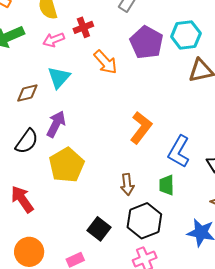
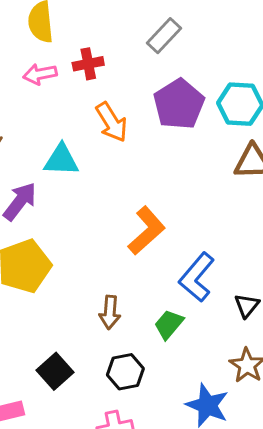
cyan triangle: (59, 77) -> (61, 160), moved, turned 40
green trapezoid: (166, 185) -> (169, 324), turned 30
black hexagon: (144, 221) -> (125, 372), size x0.7

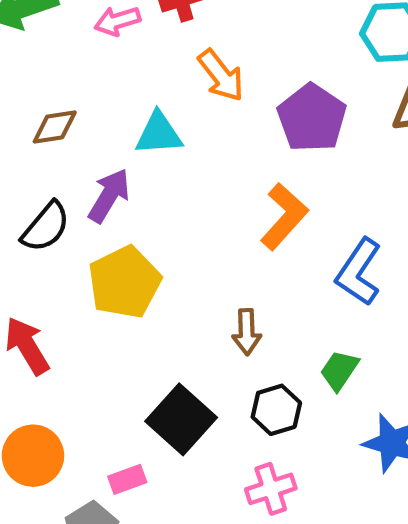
purple pentagon: (179, 104) -> (312, 118), moved
green trapezoid: (169, 324) -> (339, 370), moved
black square: (55, 371) -> (181, 419), size x1.4

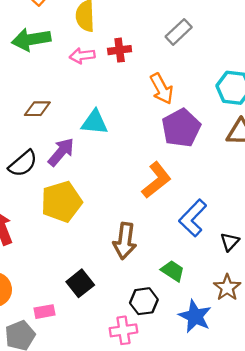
orange arrow: (221, 75) -> (162, 89), moved
brown arrow: (247, 332) -> (125, 241), size x1.4
green trapezoid: (339, 370) -> (173, 271), turned 80
black hexagon: (276, 410) -> (144, 301), moved
black square: (181, 419) -> (80, 283), size x0.7

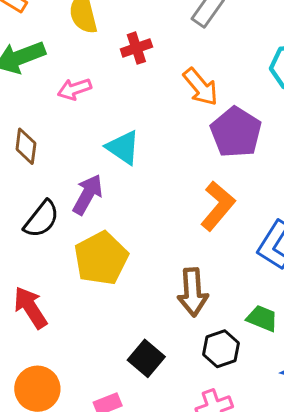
pink arrow: (82, 56) -> (74, 89), moved
brown diamond: (37, 109) -> (26, 146), moved, turned -72
cyan triangle: (95, 122) -> (123, 147), turned 40
black hexagon: (144, 301) -> (221, 349), moved

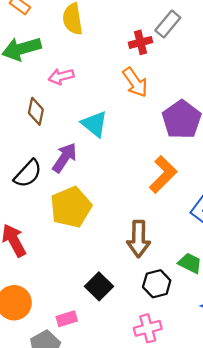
red cross: (136, 48) -> (140, 42), moved
orange arrow: (201, 87) -> (135, 82), moved
brown diamond: (26, 146) -> (36, 111), moved

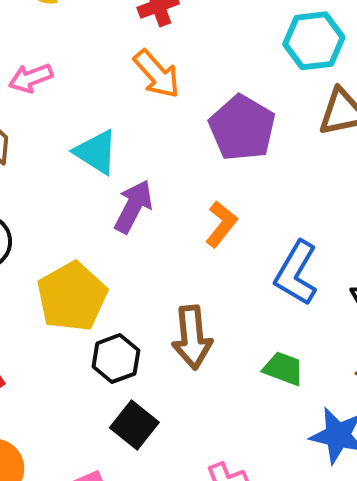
purple arrow: (65, 158) -> (133, 207), moved
orange L-shape: (163, 174) -> (221, 224), size x0.7
black hexagon: (157, 284) -> (116, 359), moved

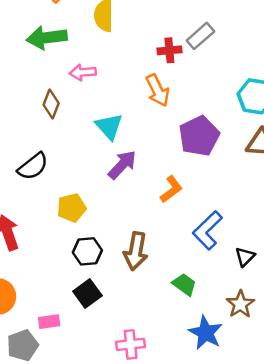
yellow pentagon: (72, 297) -> (71, 208), size x0.7

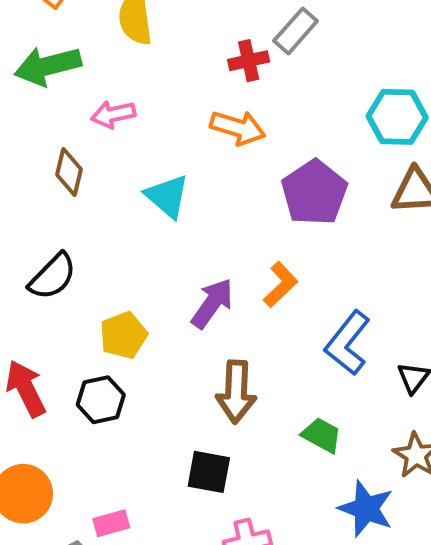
orange arrow: (158, 90) -> (238, 128), turned -40
purple arrow: (122, 165) -> (212, 303), moved
black hexagon: (87, 251) -> (101, 400), moved
black square: (87, 294) -> (209, 472), moved, turned -36

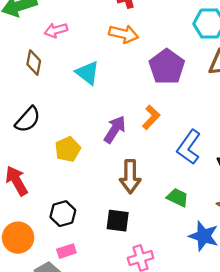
black hexagon: (101, 400) -> (63, 214), moved

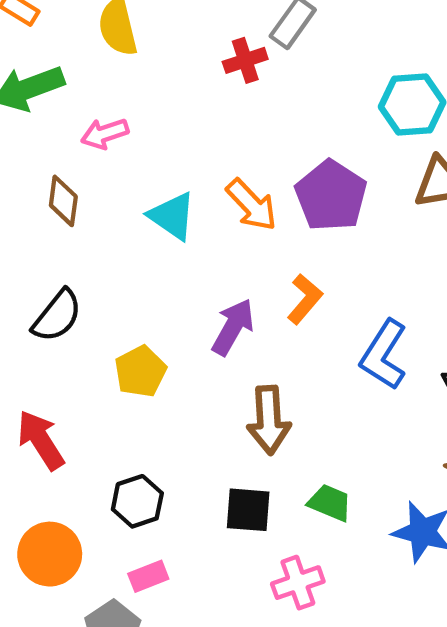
orange arrow: (124, 34) -> (252, 205), moved, turned 36
green trapezoid: (178, 198) -> (330, 503), moved

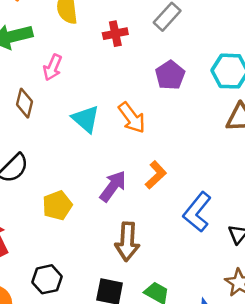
red cross: (245, 60) -> (115, 34), moved
pink arrow: (105, 134) -> (53, 67), turned -55
purple pentagon: (331, 196) -> (170, 75), moved, size x0.7

